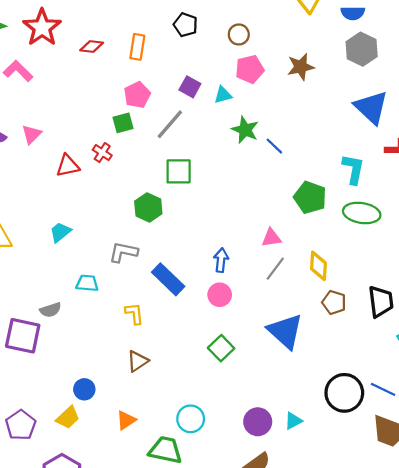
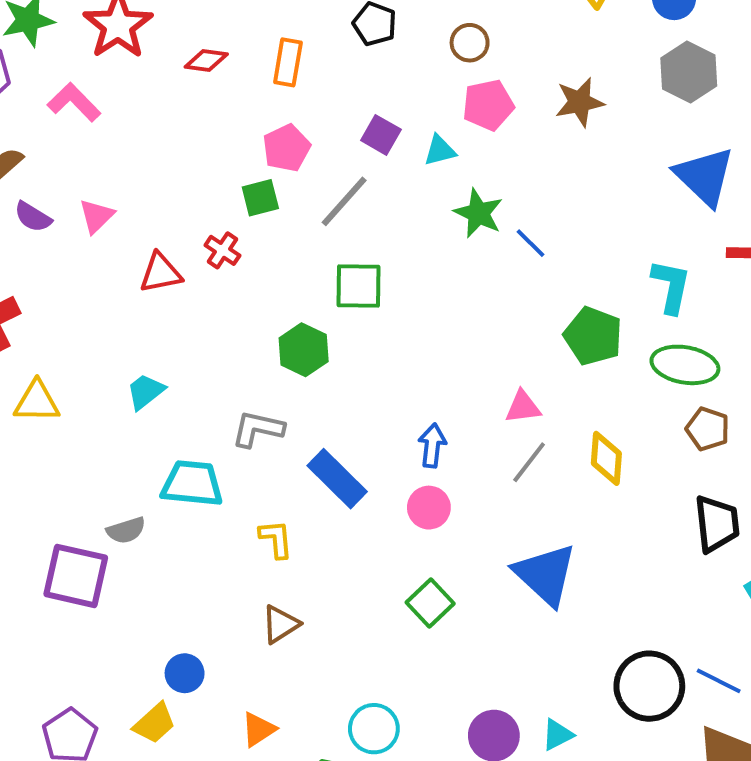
cyan trapezoid: (87, 283) -> (192, 484), size x1.5
brown pentagon: (334, 302) -> (708, 429), moved

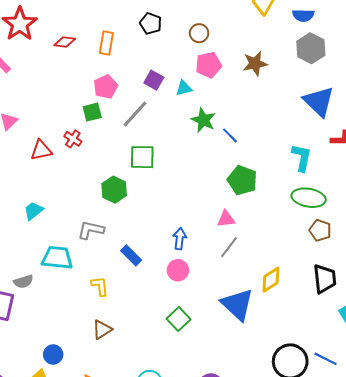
green pentagon: (593, 336) -> (242, 180), moved
yellow diamond: (606, 458) -> (271, 280), moved, turned 52
blue rectangle: (337, 479) -> (131, 255), size x0.7

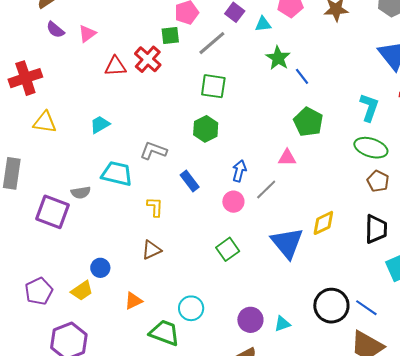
red cross: (73, 139) -> (148, 59), size x1.5
green hexagon: (114, 190) -> (206, 129), moved
gray line: (229, 247) -> (266, 190), moved

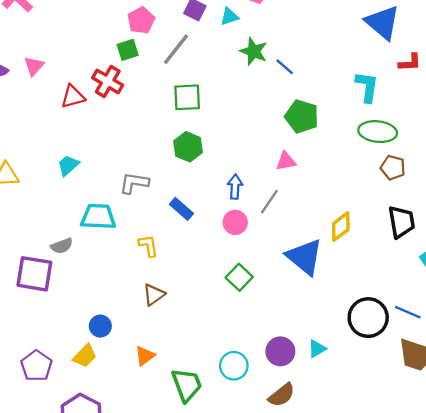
cyan circle: (191, 308) -> (234, 366), moved
green trapezoid: (165, 333) -> (187, 385), turned 60

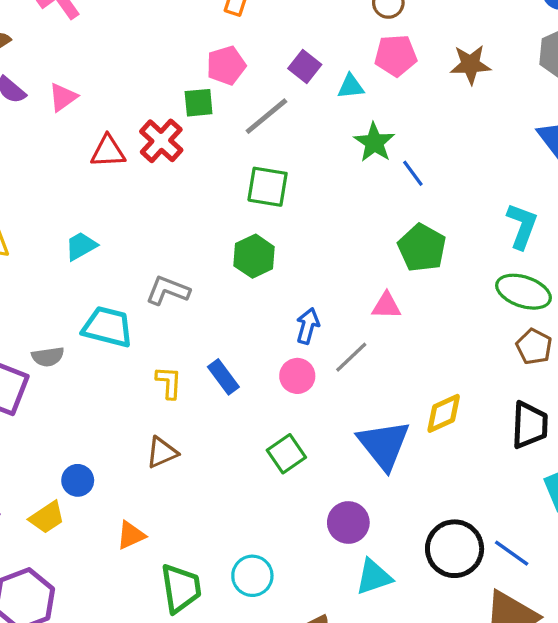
blue rectangle: (181, 209) -> (223, 377), moved
cyan triangle: (317, 349) -> (374, 577), size x1.4
purple circle: (280, 351) -> (348, 523), moved

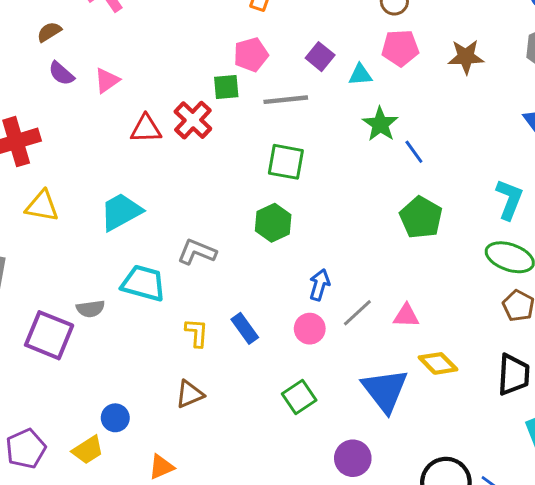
gray line: (266, 116) -> (286, 100), turned 33
cyan trapezoid: (81, 246) -> (121, 212), size x1.5
pink triangle: (386, 306) -> (406, 316), moved
yellow diamond: (444, 413) -> (438, 363), turned 69

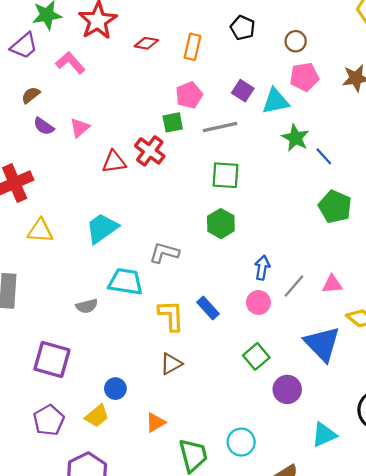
cyan triangle: (360, 75) -> (276, 101), size x1.5
yellow L-shape: (197, 333) -> (171, 316), size x1.4
purple square: (49, 335) -> (52, 360), moved
purple circle: (353, 458) -> (287, 389), moved

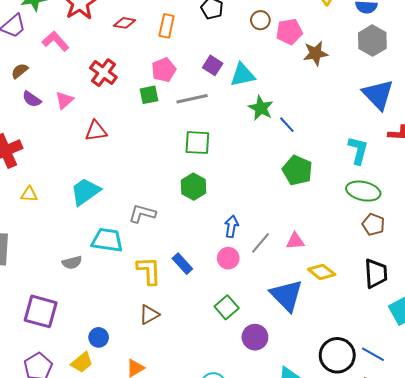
pink pentagon: (304, 77) -> (289, 32), moved
red cross: (150, 151) -> (103, 73), moved
yellow triangle: (40, 231) -> (29, 194), size x0.7

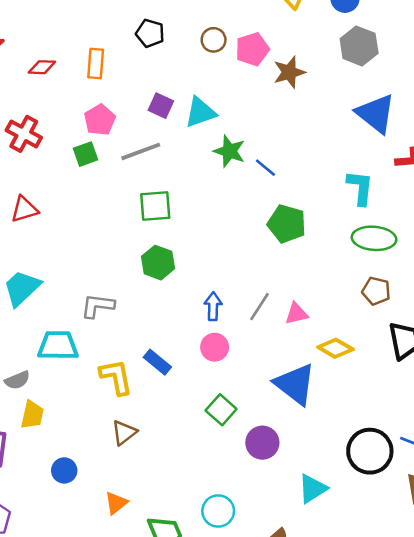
brown pentagon: (373, 224) -> (376, 291), moved
gray line: (261, 243) -> (259, 307), moved
yellow trapezoid: (82, 362) -> (32, 415), moved, turned -30

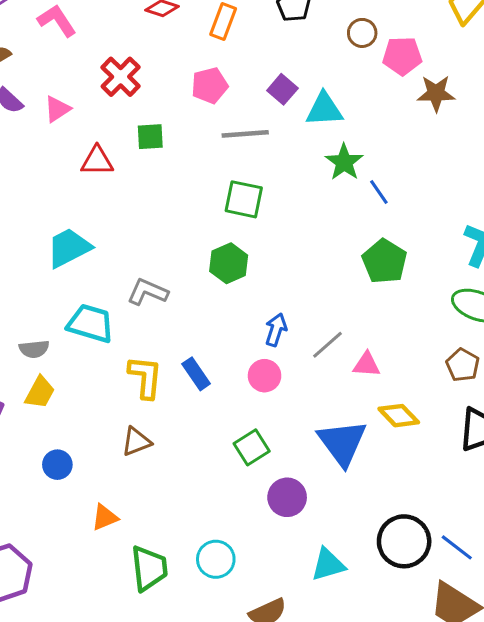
green square: (85, 154) -> (150, 137), moved

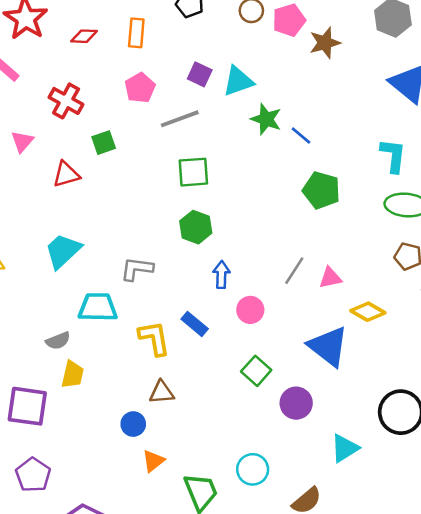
blue arrow: (276, 330) -> (221, 275), moved
brown triangle: (136, 442) -> (162, 392), turned 32
blue circle: (57, 465) -> (133, 424), moved

